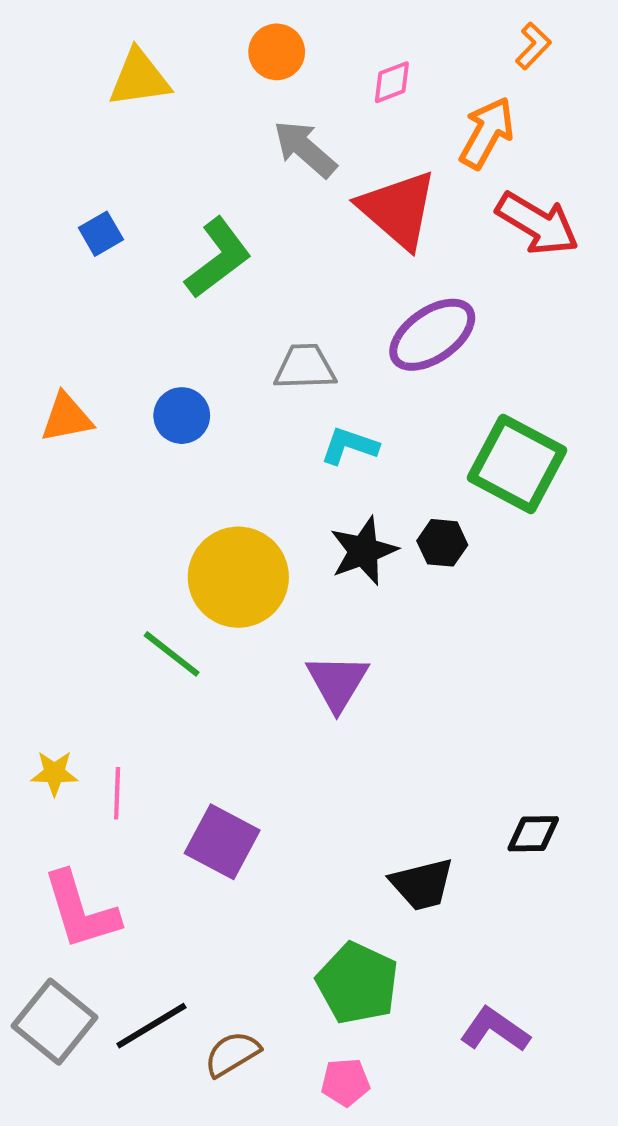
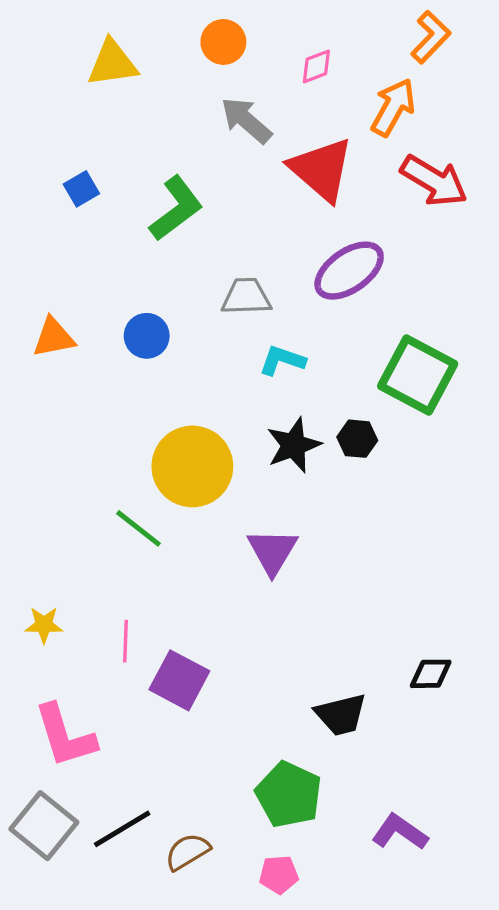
orange L-shape: (533, 46) -> (431, 37), size x1.4
pink line: (117, 793) -> (125, 641), moved

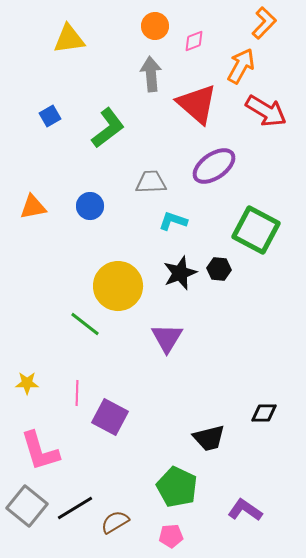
orange circle: (223, 42) -> (155, 26), moved
gray arrow: (246, 120) -> (151, 74), turned 44

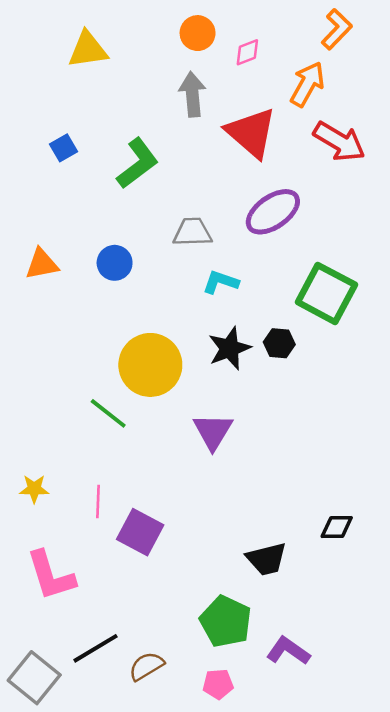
gray square: (27, 506) -> (34, 678), moved
purple L-shape: (245, 510) -> (288, 651), moved

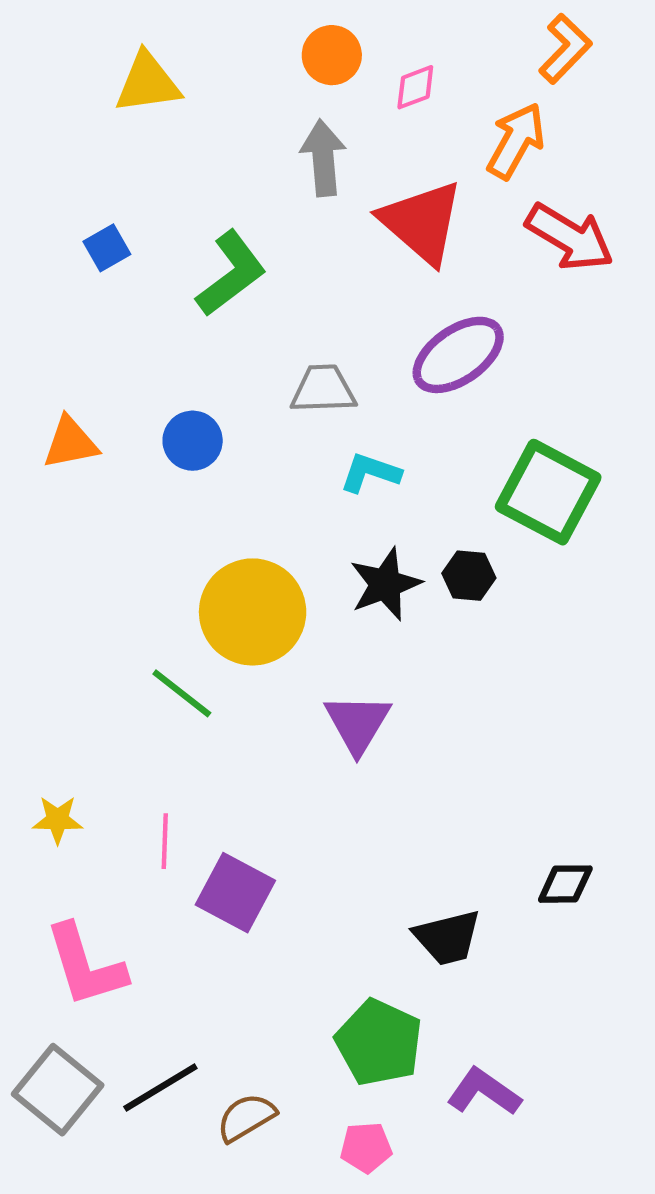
gray square: (34, 678) -> (58, 1090), moved

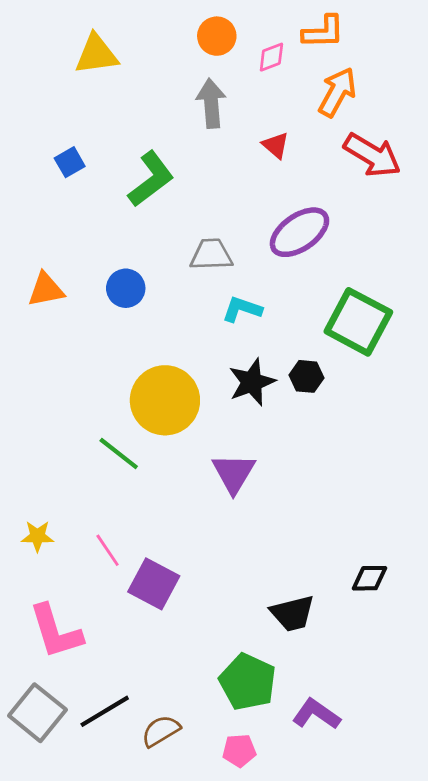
orange L-shape: (565, 49) -> (323, 32), moved, turned 45
red triangle: (422, 222) -> (276, 145), size x0.5
pink line: (165, 841) -> (108, 550), turned -36

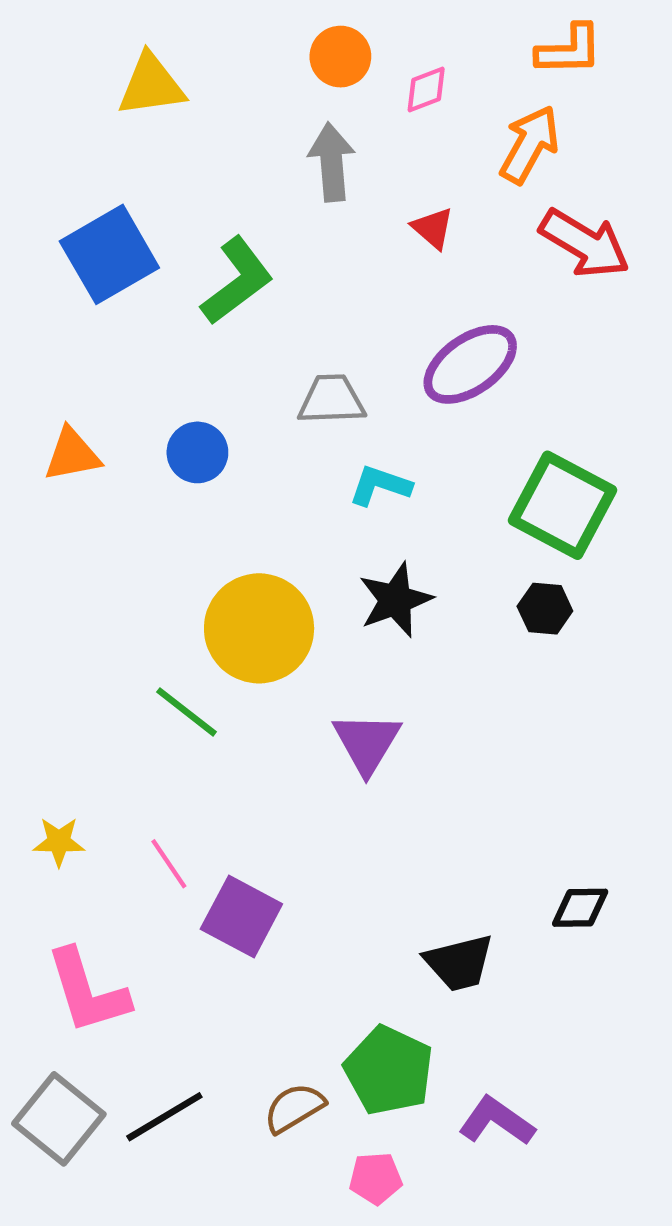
orange L-shape: (323, 32) -> (569, 50), moved
blue square: (70, 162) -> (109, 254), size x2.0
black hexagon: (306, 376) -> (545, 609), moved
brown semicircle: (161, 731) -> (294, 1108), moved

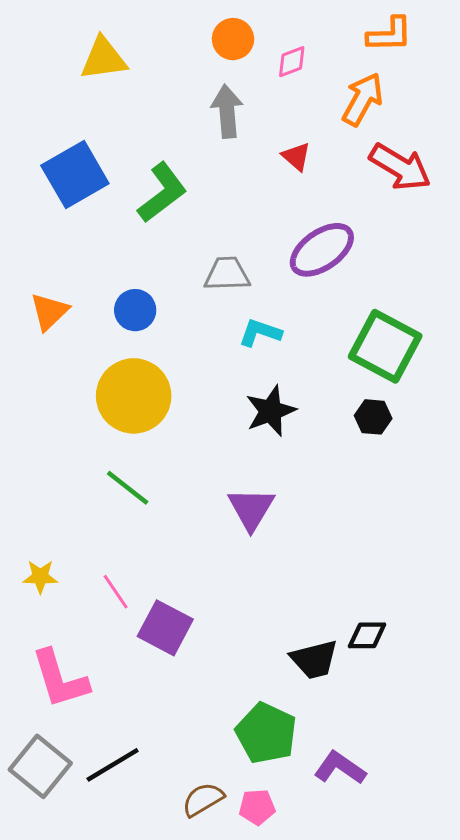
orange triangle: (72, 455) -> (49, 312), turned -33
yellow circle: (259, 628) -> (134, 396), moved
black diamond: (580, 908) -> (367, 635), moved
brown semicircle: (294, 1108) -> (203, 799), moved

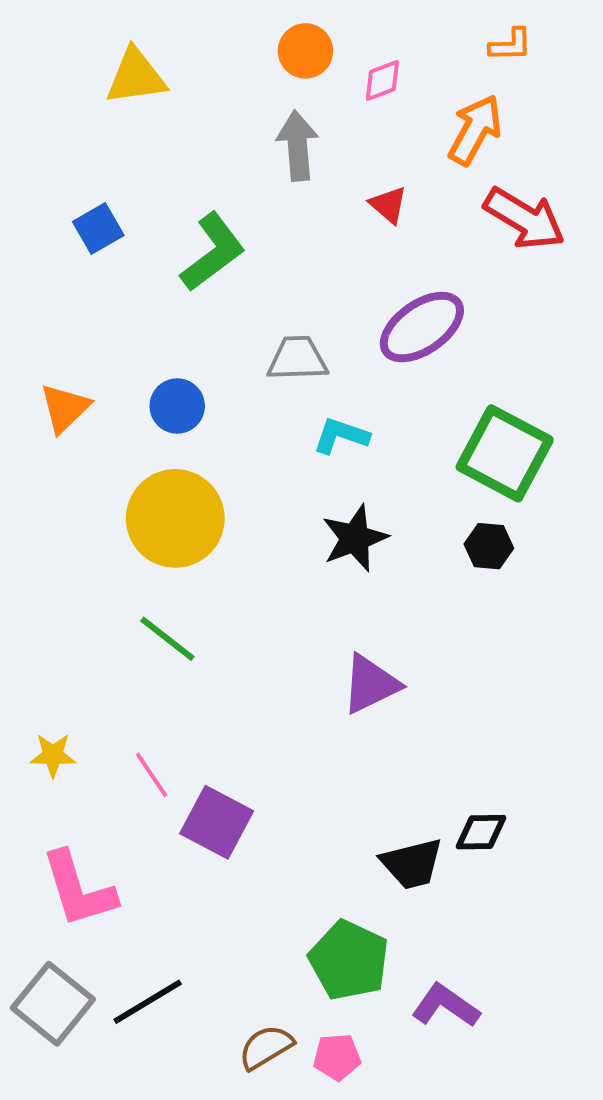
orange L-shape: (390, 35) -> (511, 45), size x0.7
blue square: (75, 175) -> (98, 228), size x0.6
purple triangle: (251, 509) -> (371, 684), moved, turned 33

